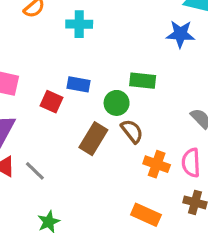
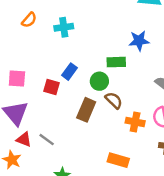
blue star: (180, 34) -> (139, 41), moved
blue rectangle: (79, 84) -> (70, 72), turned -56
orange rectangle: (146, 215) -> (118, 160), moved

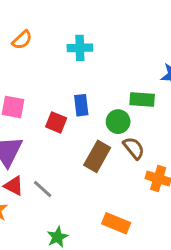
orange semicircle: (29, 20) -> (22, 40), moved
blue rectangle: (70, 72) -> (81, 105), turned -49
orange rectangle: (118, 160) -> (116, 223), moved

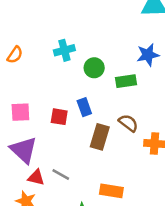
blue rectangle: (81, 105) -> (84, 107), moved
green circle: (118, 122) -> (94, 68), moved
orange rectangle: (116, 223) -> (111, 191), moved

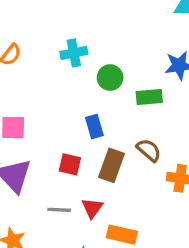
red square: (59, 117) -> (70, 164), moved
gray line: (61, 174) -> (59, 210), turned -30
red triangle: (36, 177) -> (92, 208), moved, turned 48

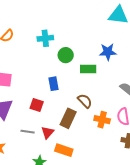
brown rectangle: (111, 165) -> (68, 118), moved

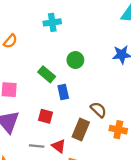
cyan cross: (45, 38) -> (52, 22), moved
green rectangle: (88, 69) -> (47, 74), moved, turned 42
red triangle: (48, 132) -> (59, 146), turned -32

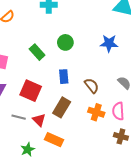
blue rectangle: (63, 92) -> (64, 77), moved
brown semicircle: (98, 110) -> (92, 86), moved
red square: (45, 116) -> (31, 91), size x1.5

